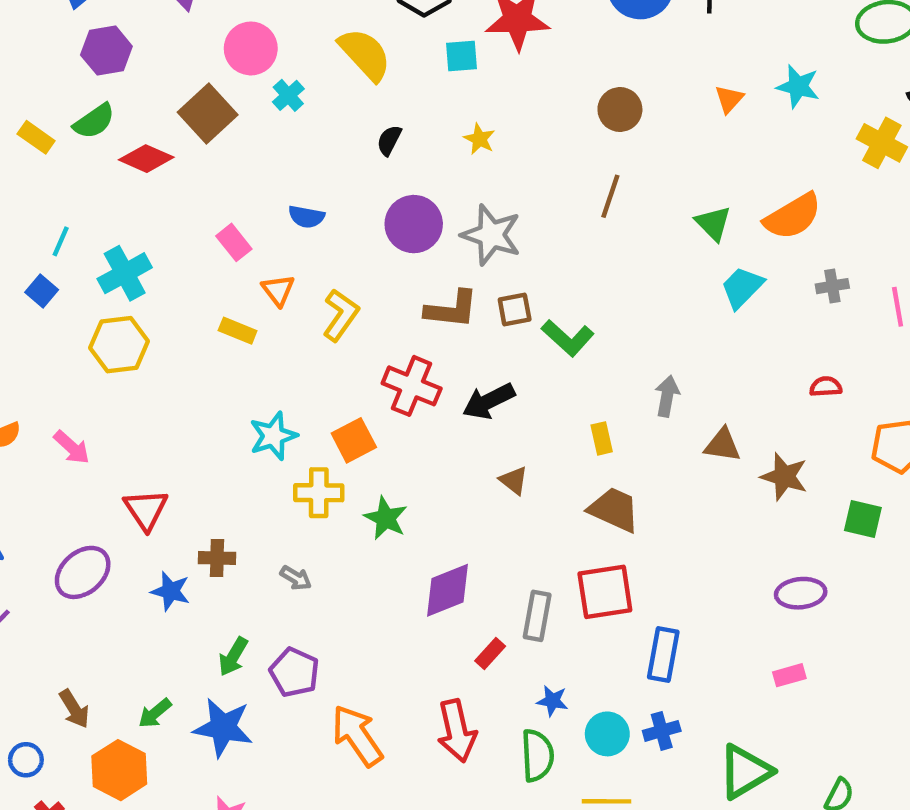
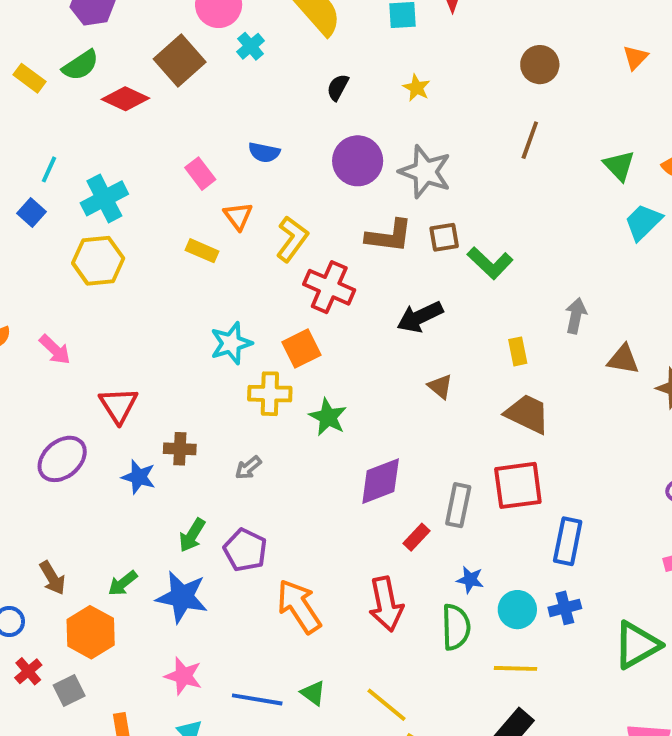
red cross: (412, 386) -> (329, 287), moved
gray arrow: (296, 578) -> (248, 468), turned 108

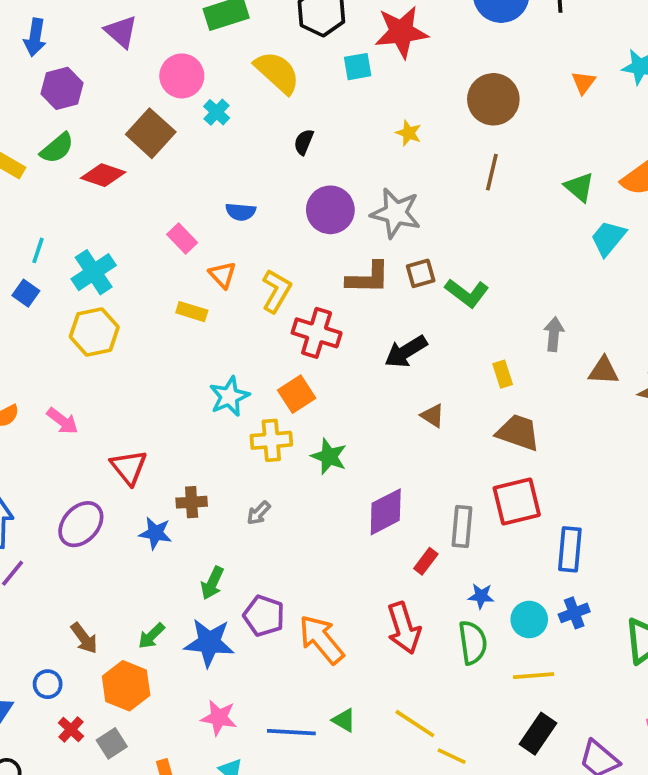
brown circle: (540, 65) -> (493, 99), size x1.4
yellow star: (417, 88) -> (409, 133), moved
purple pentagon: (245, 550) -> (264, 616), moved

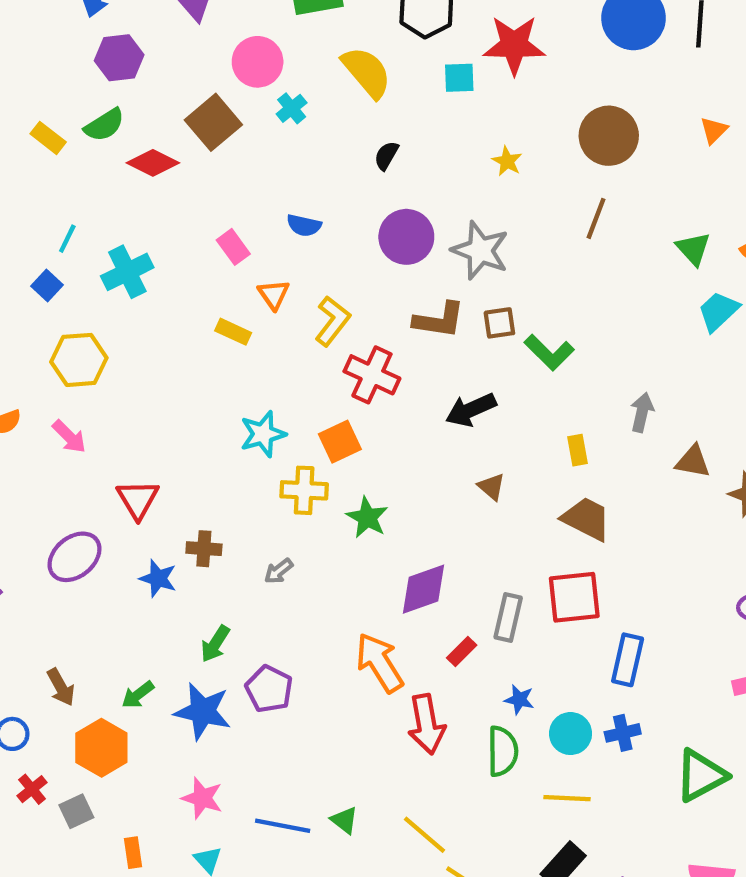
yellow hexagon: (94, 332) -> (79, 360), moved
orange arrow: (321, 639) -> (380, 663), moved

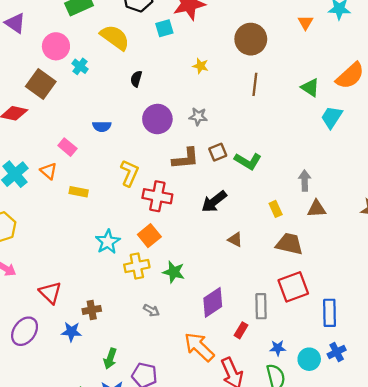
gray star: (480, 250) -> (198, 116), size x0.6
orange triangle: (274, 294) -> (49, 171), moved
brown triangle: (693, 461) -> (317, 209), moved
gray arrow: (279, 571) -> (151, 310), moved, turned -98

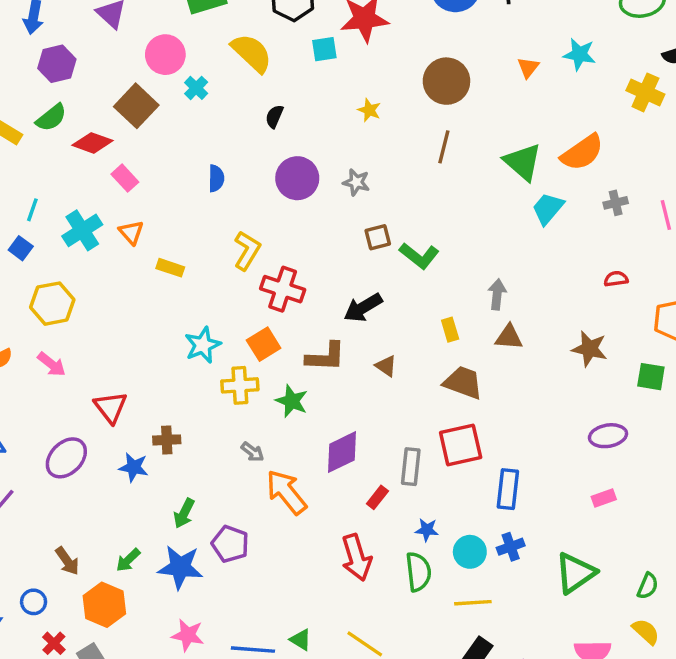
green triangle: (310, 88) -> (523, 162), size x1.4
blue semicircle: (102, 126) -> (216, 178), turned -96
pink rectangle: (67, 147) -> (125, 178), moved
brown L-shape: (186, 159) -> (326, 357), moved
orange arrow: (199, 347) -> (286, 492), moved

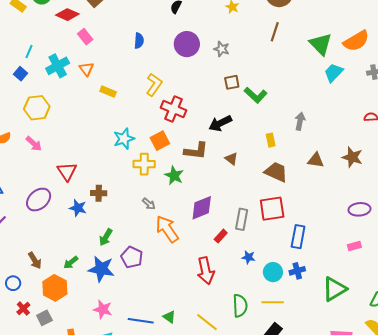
brown triangle: (509, 337) -> (316, 160), moved
green semicircle: (418, 572) -> (240, 306), moved

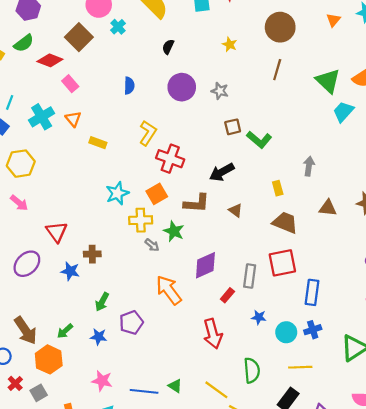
gray arrow: (149, 204) -> (152, 245), moved
purple pentagon: (132, 257) -> (131, 323), turned 30
brown arrow: (35, 260) -> (26, 330), size x1.5
blue star: (101, 269) -> (99, 337), size x0.6
yellow line: (273, 302) -> (300, 367), moved

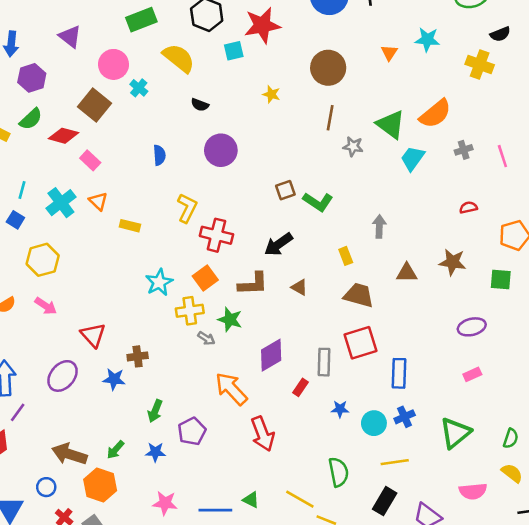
black semicircle: (168, 47) -> (200, 105), turned -88
gray star: (220, 91) -> (353, 146), moved
brown arrow: (26, 330) -> (69, 454), turned 148
red arrow: (213, 334) -> (263, 434), moved

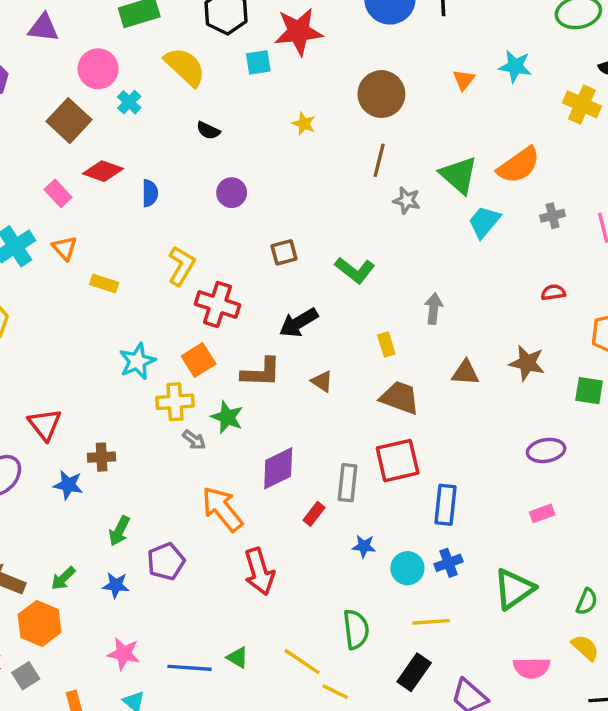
purple triangle: (70, 37) -> (43, 28), turned -35
red diamond: (64, 136) -> (103, 171), moved
purple circle: (221, 150) -> (232, 193), size x0.7
brown square: (285, 190) -> (284, 252), moved

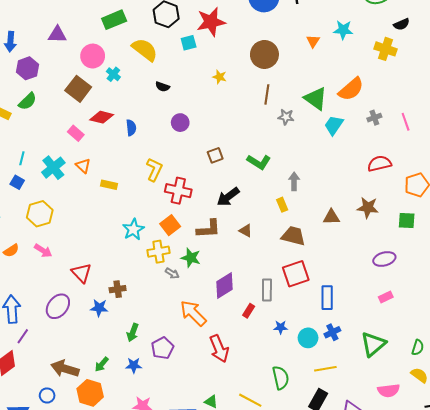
red semicircle: (553, 292) -> (379, 164), size x1.6
gray arrow: (434, 309) -> (294, 181), moved

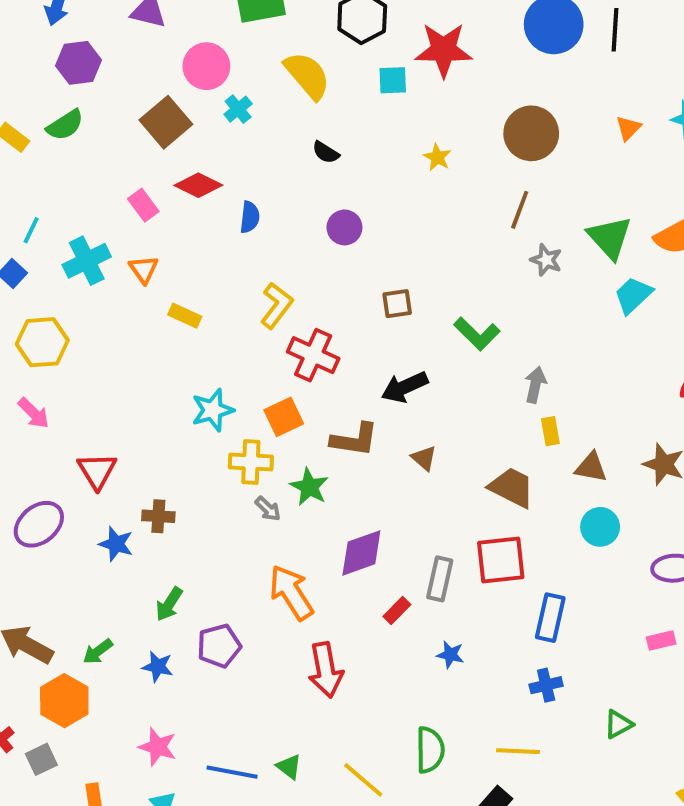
yellow rectangle: (282, 205) -> (550, 431), moved
cyan circle: (308, 338) -> (600, 527), moved
green triangle: (373, 344) -> (618, 724), size x0.6

